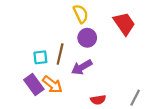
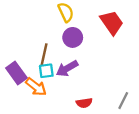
cyan square: (40, 57) -> (46, 71), moved
purple rectangle: (34, 85) -> (16, 73), moved

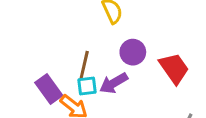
red trapezoid: (112, 23) -> (174, 68), moved
purple circle: (73, 37) -> (133, 52), moved

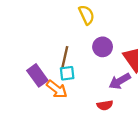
purple arrow: (114, 83) -> (120, 81), moved

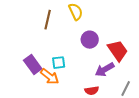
brown line: (65, 57) -> (48, 20), moved

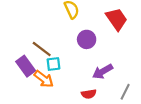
brown line: (48, 20) -> (42, 49), moved, turned -66
red trapezoid: (118, 51) -> (117, 19), moved

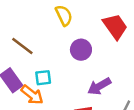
brown line: (42, 49) -> (22, 46), moved

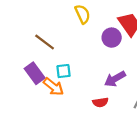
purple circle: (81, 50) -> (112, 38), moved

